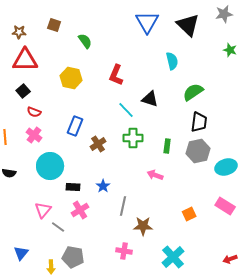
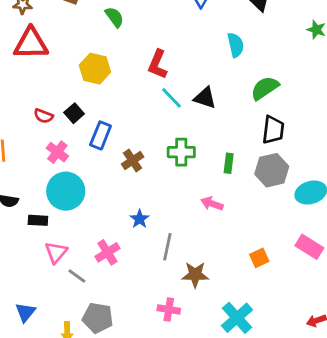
black square: (23, 91) -> (74, 113), moved
cyan line: (126, 110) -> (172, 98), moved
pink cross: (34, 135) -> (57, 152), moved
black rectangle: (73, 187) -> (38, 220), moved

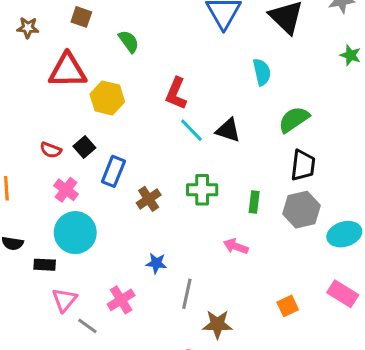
red triangle: (31, 44) -> (68, 71), moved
blue star: (140, 219) -> (156, 263), turned -30

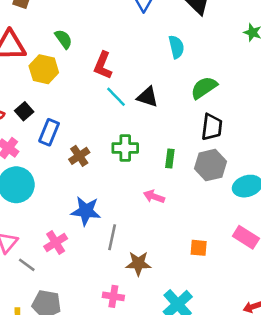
green semicircle: (129, 41) -> (63, 39), moved
blue star: (156, 263) -> (86, 211), size x1.6
orange square: (288, 306) -> (199, 248), turned 30

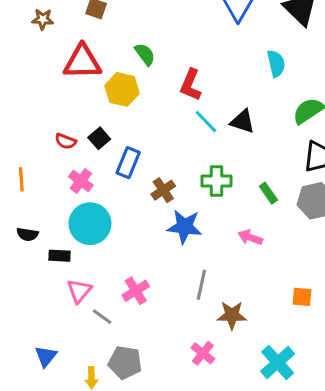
green rectangle: (170, 158) -> (268, 193), turned -42
blue star: (86, 211) -> (185, 227), moved
pink cross: (113, 296) -> (203, 353), turned 30

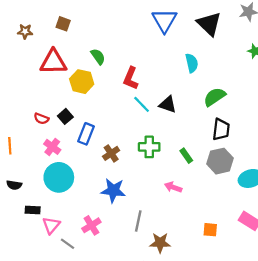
blue star: (185, 227) -> (113, 190), moved
black rectangle: (59, 256) -> (33, 210), moved

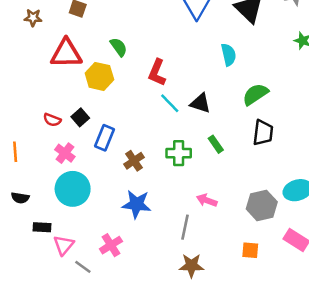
green rectangle: (186, 156) -> (216, 144), moved
gray hexagon: (220, 161) -> (262, 205), moved
gray line: (138, 221) -> (185, 227), moved

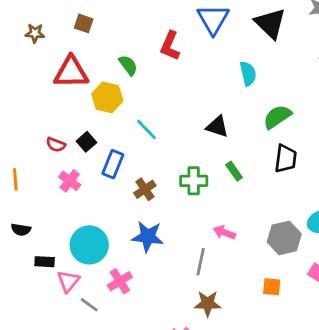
red L-shape: (157, 73) -> (170, 46), moved
cyan line: (170, 103) -> (146, 129), moved
cyan circle: (73, 189) -> (89, 245), moved

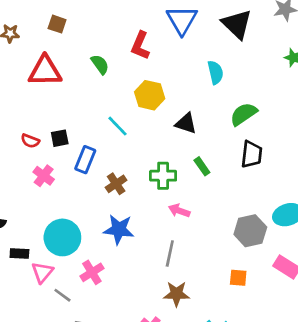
yellow hexagon: (107, 97) -> (150, 95), moved
black square: (86, 142) -> (60, 138), turned 30
pink arrow: (224, 232) -> (179, 211), moved

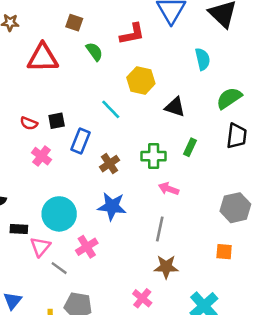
brown square: (57, 24) -> (74, 23), moved
red L-shape: (140, 46) -> (132, 34), turned -124
green rectangle: (202, 166) -> (190, 147), turned 60

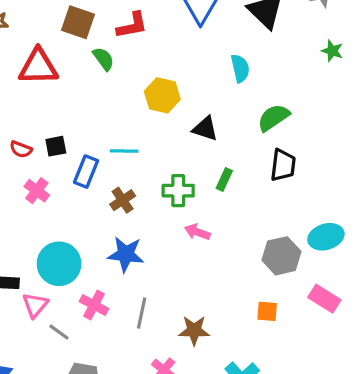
brown square: (74, 23) -> (78, 22), size x1.5
red L-shape: (132, 34) -> (132, 25), moved
cyan line: (111, 109) -> (124, 151), moved, turned -45
gray line: (160, 229) -> (142, 313), moved
pink cross: (87, 247) -> (94, 305), turned -30

